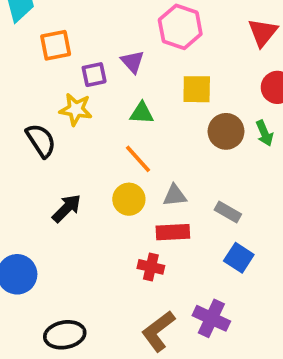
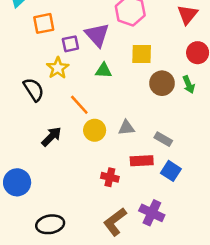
purple triangle: (133, 62) -> (97, 35), size x1.5
yellow star: (76, 109) -> (58, 68), turned 30
orange line: (138, 159) -> (79, 105), moved
red rectangle: (173, 232) -> (142, 161), moved

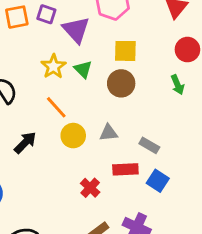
purple square: (70, 44) -> (46, 14), moved, turned 30
yellow star: (58, 68) -> (53, 66), moved
green triangle: (103, 70) -> (83, 69), turned 42
brown circle: (162, 83) -> (121, 83), moved
red cross: (110, 177) -> (90, 188), turned 30

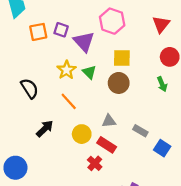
yellow circle: (73, 136) -> (82, 134), moved
red rectangle: (125, 169) -> (107, 145), moved, turned 36
blue square: (158, 181) -> (162, 148), moved

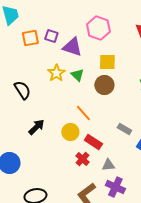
purple triangle: (84, 42) -> (72, 47), turned -30
orange line: (69, 101) -> (83, 113), moved
gray triangle: (109, 121) -> (108, 165), moved

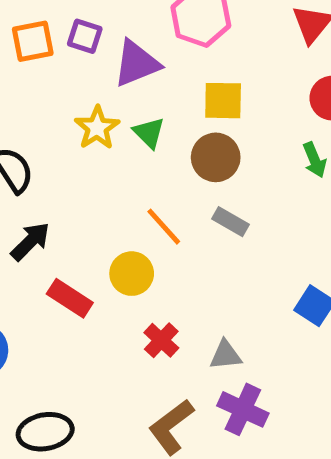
purple triangle: (72, 47) -> (137, 63), turned -40
black arrow: (36, 127) -> (30, 241), moved
gray rectangle: (124, 129) -> (230, 222), moved
red rectangle: (93, 142) -> (70, 298), moved

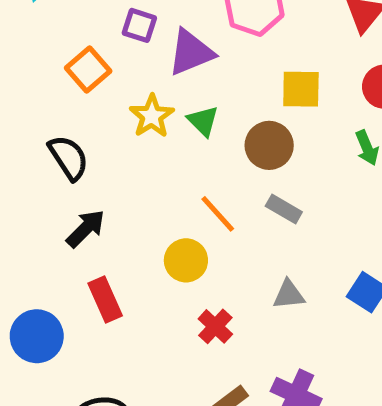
orange square: (33, 41) -> (88, 70), moved, turned -30
yellow square: (223, 101) -> (301, 89), moved
red rectangle: (70, 298) -> (105, 300), moved, turned 33
gray triangle: (226, 355) -> (289, 295), moved

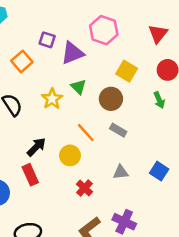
yellow square: (301, 89) -> (127, 71), turned 30
yellow star: (152, 116) -> (52, 99), moved
black arrow: (86, 229) -> (36, 147), moved

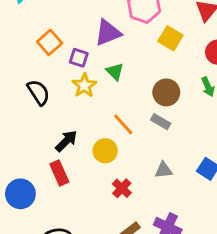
purple square: (47, 40) -> (79, 58), moved
yellow square: (127, 71) -> (170, 38), moved
brown circle: (111, 99) -> (166, 92), moved

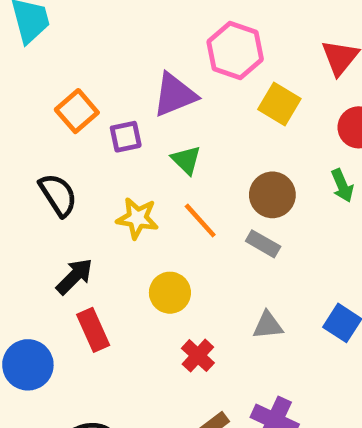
purple square: (79, 58) -> (126, 137), turned -30
yellow star: (84, 85) -> (137, 218), moved, turned -30
orange line: (123, 124) -> (200, 220), moved
black arrow: (66, 141) -> (74, 276), moved

